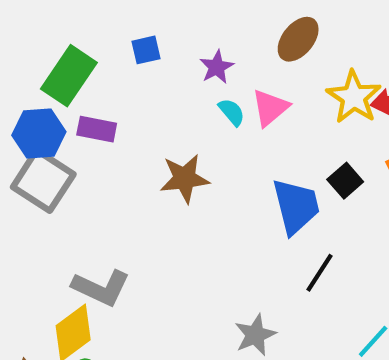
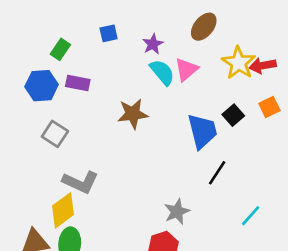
green rectangle: (69, 76) -> (60, 49), size x0.6
cyan semicircle: (232, 112) -> (162, 72), size x1.5
gray square: (43, 181) -> (55, 134), moved, size x0.7

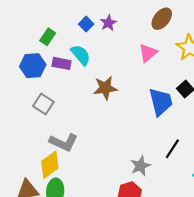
blue square: (109, 33) -> (86, 24), turned -32
purple star: (153, 44) -> (108, 23), moved
cyan semicircle: (162, 72) -> (81, 55), moved
black line: (217, 173) -> (172, 149), moved

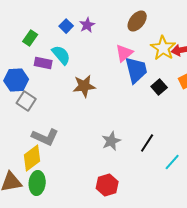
blue hexagon: (33, 66) -> (16, 80), moved
blue trapezoid: (161, 102) -> (136, 70), moved
gray star: (140, 166) -> (111, 141), moved

